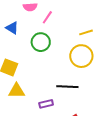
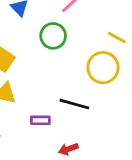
yellow line: (86, 32) -> (117, 38), turned 32

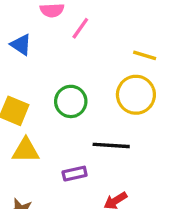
green circle: (53, 36) -> (71, 101), moved

